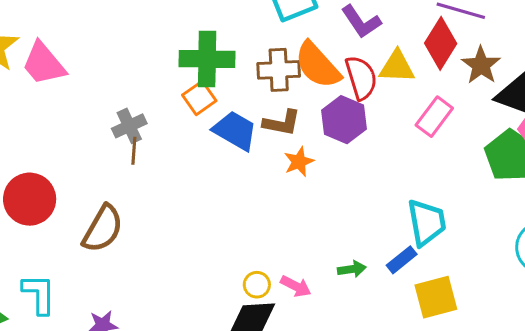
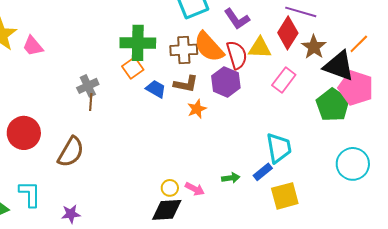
pink trapezoid: (44, 64) -> (33, 46), size x0.7
blue trapezoid: (235, 131) -> (156, 89), size x0.7

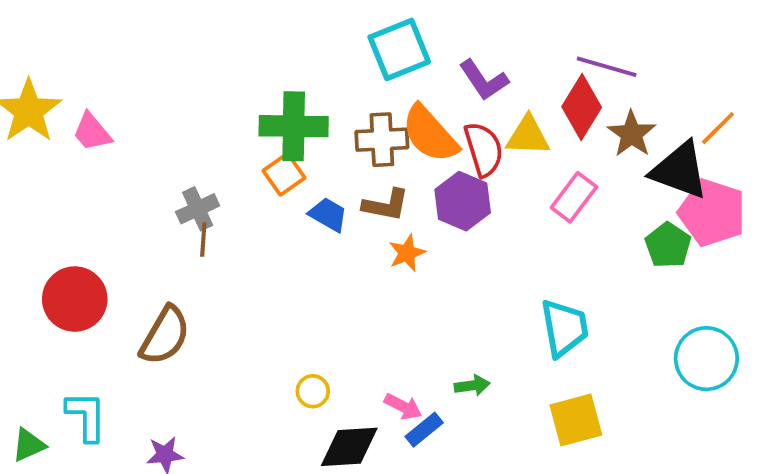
green pentagon: (333, 105) -> (668, 245), size x0.7
blue rectangle: (263, 172) -> (424, 430), moved
yellow circle: (170, 188) -> (313, 391), moved

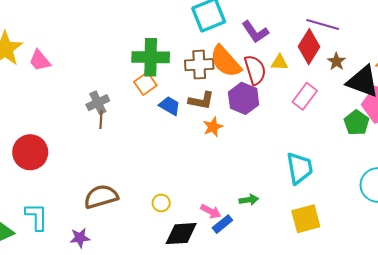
brown star: (632, 134) -> (336, 61), size x0.7
yellow triangle: (528, 136) -> (279, 63), size x0.7
brown semicircle: (165, 336) -> (101, 197), moved, turned -136

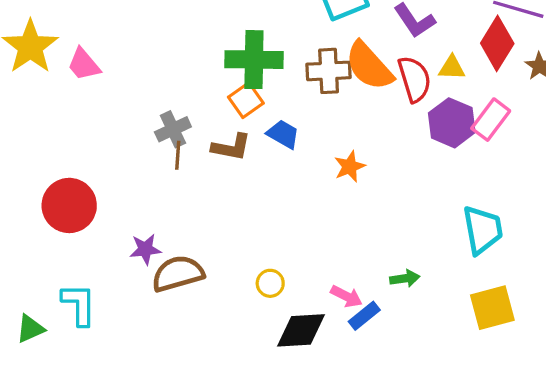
purple hexagon: (244, 98) -> (452, 123), moved
brown L-shape: (201, 101) -> (231, 147), moved
purple star: (80, 238) -> (145, 249), moved

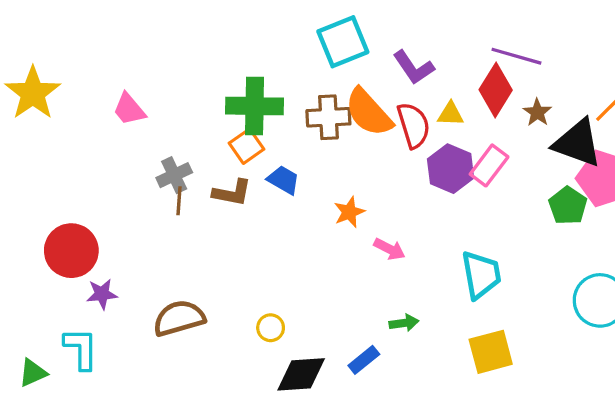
pink trapezoid: (84, 64) -> (129, 109), moved
purple star: (145, 249) -> (102, 294), moved
pink arrow: (346, 296) -> (389, 249), moved

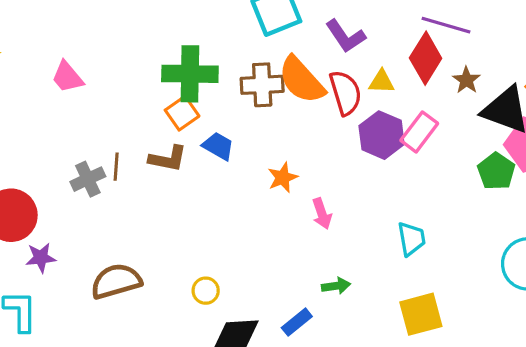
gray cross: (174, 175) -> (88, 179), moved
pink arrow: (389, 249) -> (322, 214), turned 44
cyan trapezoid: (481, 275) -> (411, 239), size x0.7

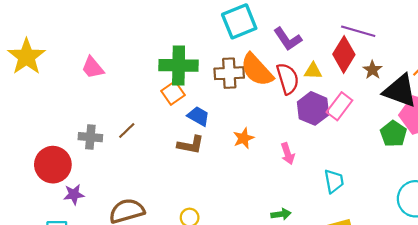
brown L-shape: (168, 159) -> (191, 145), moved
brown line: (116, 167) -> (127, 130), turned 42
gray cross: (88, 179) -> (90, 137), moved, turned 30
pink arrow: (322, 214) -> (288, 154), moved

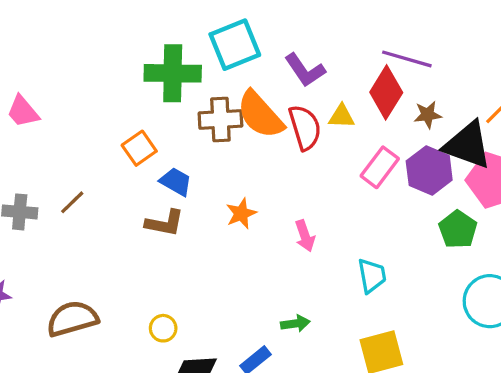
green cross: (179, 65) -> (173, 73), moved
brown star: (373, 70) -> (428, 115), turned 30
purple hexagon: (313, 108) -> (429, 170), moved
green pentagon: (393, 134) -> (458, 229), moved

